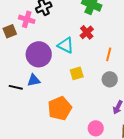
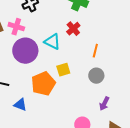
pink cross: (27, 19) -> (16, 27), moved
blue triangle: (34, 80) -> (20, 105), moved, turned 32
orange pentagon: (60, 108) -> (43, 84), moved

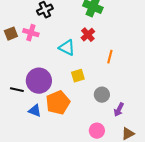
purple circle: (25, 51) -> (39, 81), moved
gray circle: (96, 76) -> (102, 95), moved
orange pentagon: (43, 84) -> (58, 103), moved

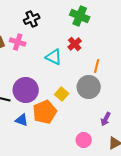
yellow square: (78, 76) -> (62, 94), moved, turned -32
gray circle: (102, 95) -> (89, 87), moved, size x1.5

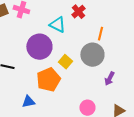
purple circle: (26, 90) -> (39, 47), moved
purple arrow: (106, 119) -> (109, 79), moved
blue triangle: (22, 120) -> (28, 102), moved, turned -32

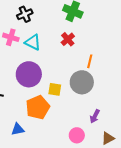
cyan triangle: (57, 25) -> (33, 42), moved
yellow square: (65, 62) -> (55, 89), turned -32
purple arrow: (109, 79) -> (95, 116), moved

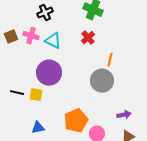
yellow square: (55, 89) -> (36, 95), moved
orange pentagon: (38, 107) -> (76, 121), moved
purple arrow: (95, 116) -> (124, 115), moved, turned -128

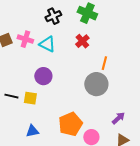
black cross: (45, 13) -> (53, 16), moved
purple circle: (49, 73) -> (43, 76), size x0.7
purple arrow: (124, 115) -> (118, 118), turned -32

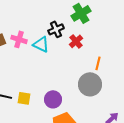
green cross: (87, 13) -> (81, 13), turned 36
black cross: (53, 16) -> (56, 29), moved
purple circle: (43, 76) -> (53, 99), moved

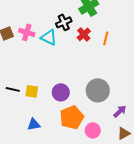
orange line: (98, 63) -> (106, 38), moved
gray circle: (90, 84) -> (98, 90), moved

